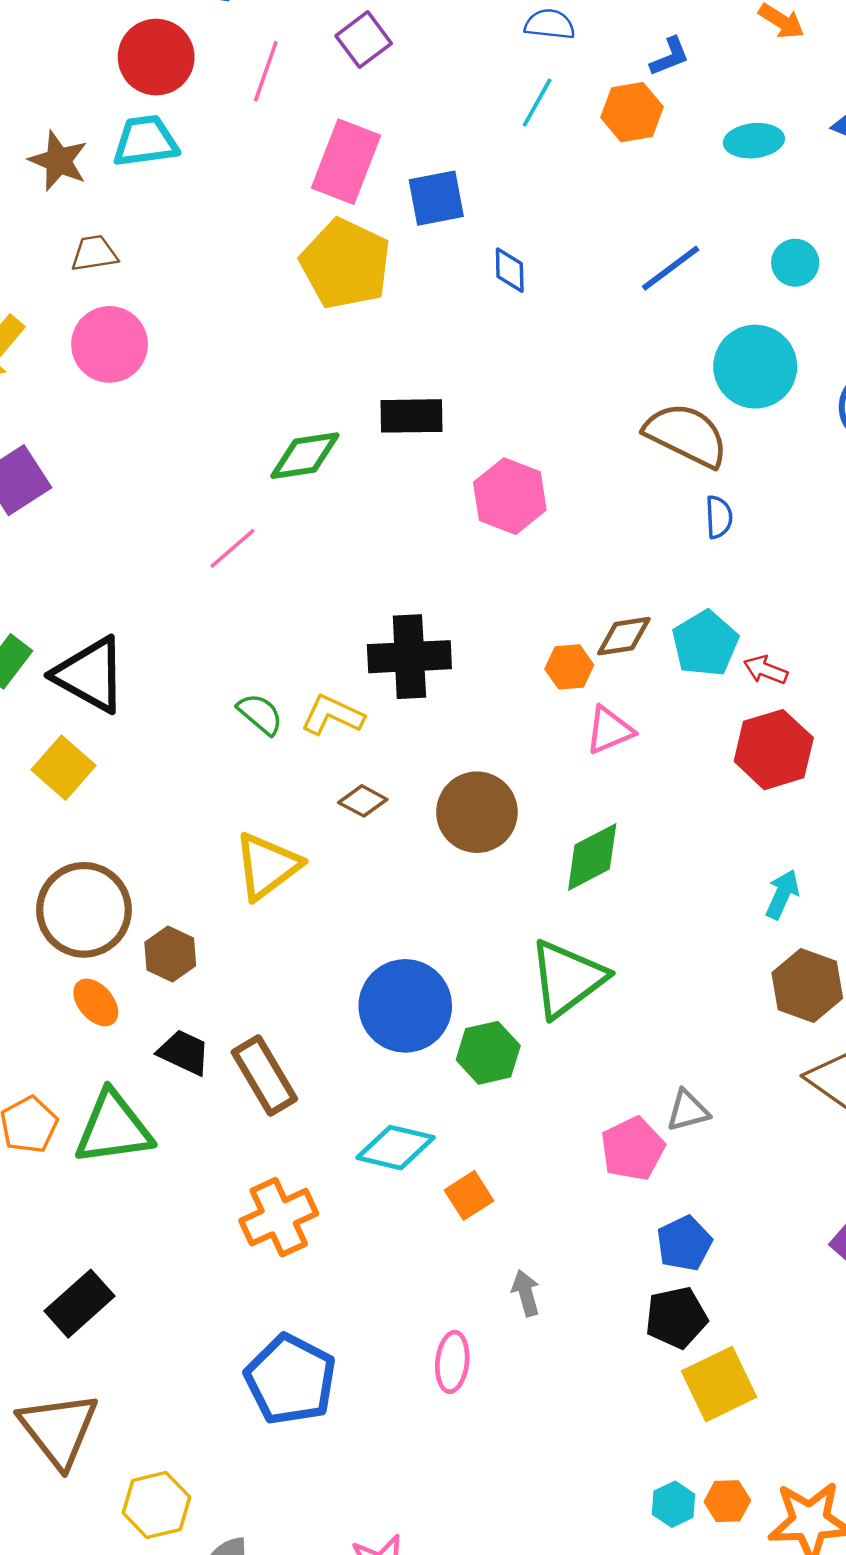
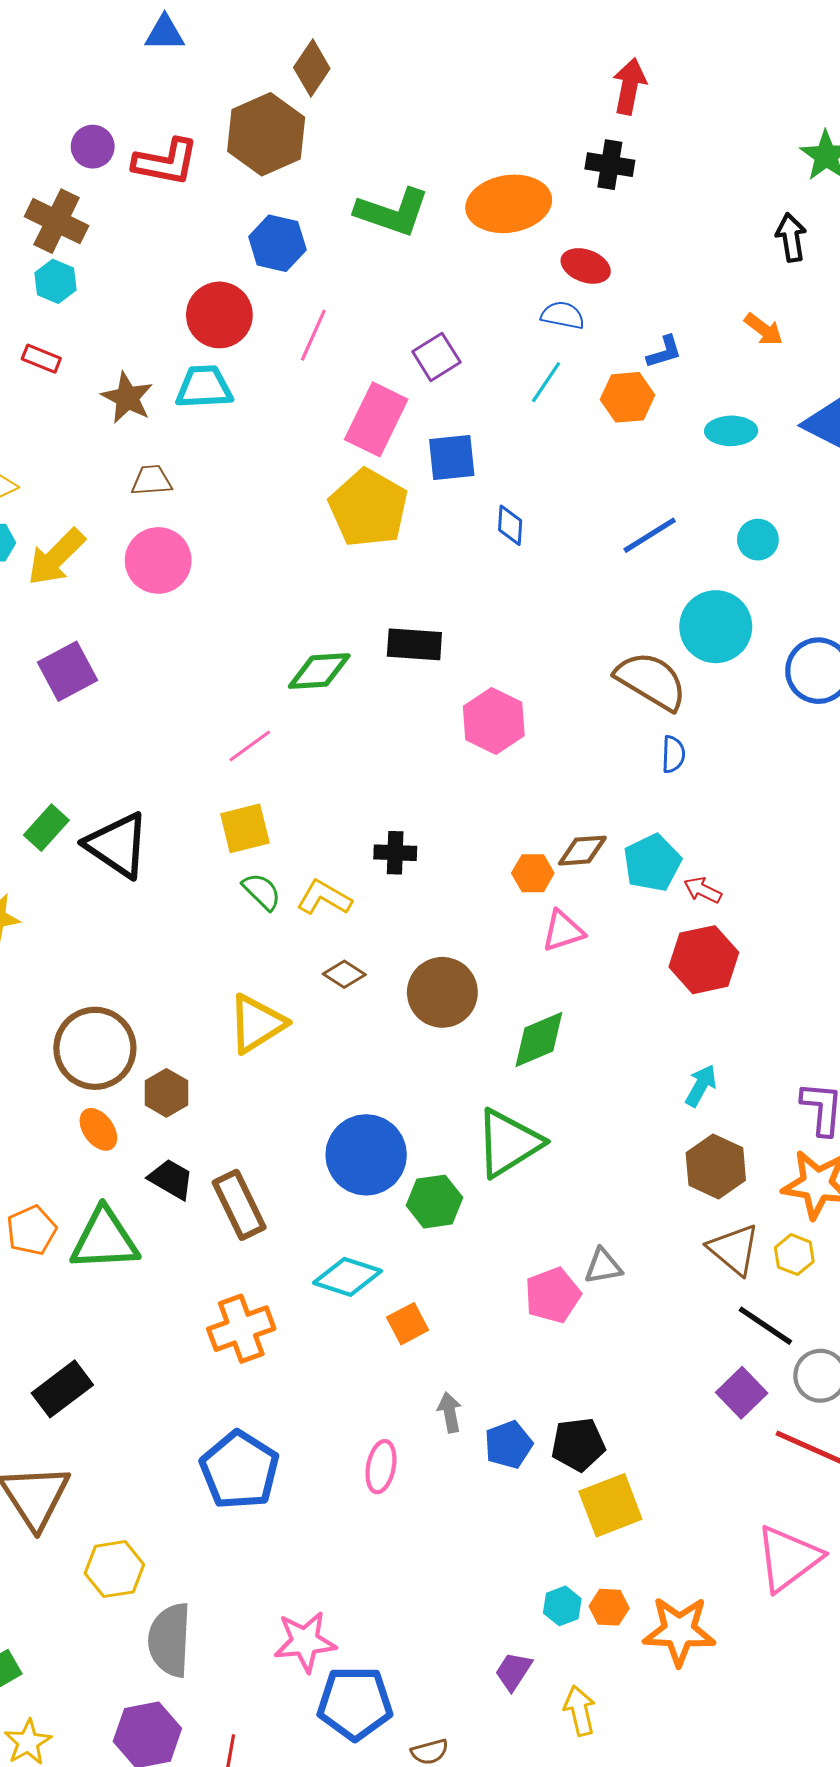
purple square: (364, 40) -> (436, 357), moved
black cross: (409, 657) -> (395, 853), size x0.6
yellow square: (64, 768) -> (245, 828), moved, turned 30
blue pentagon: (684, 1243) -> (508, 1445), moved

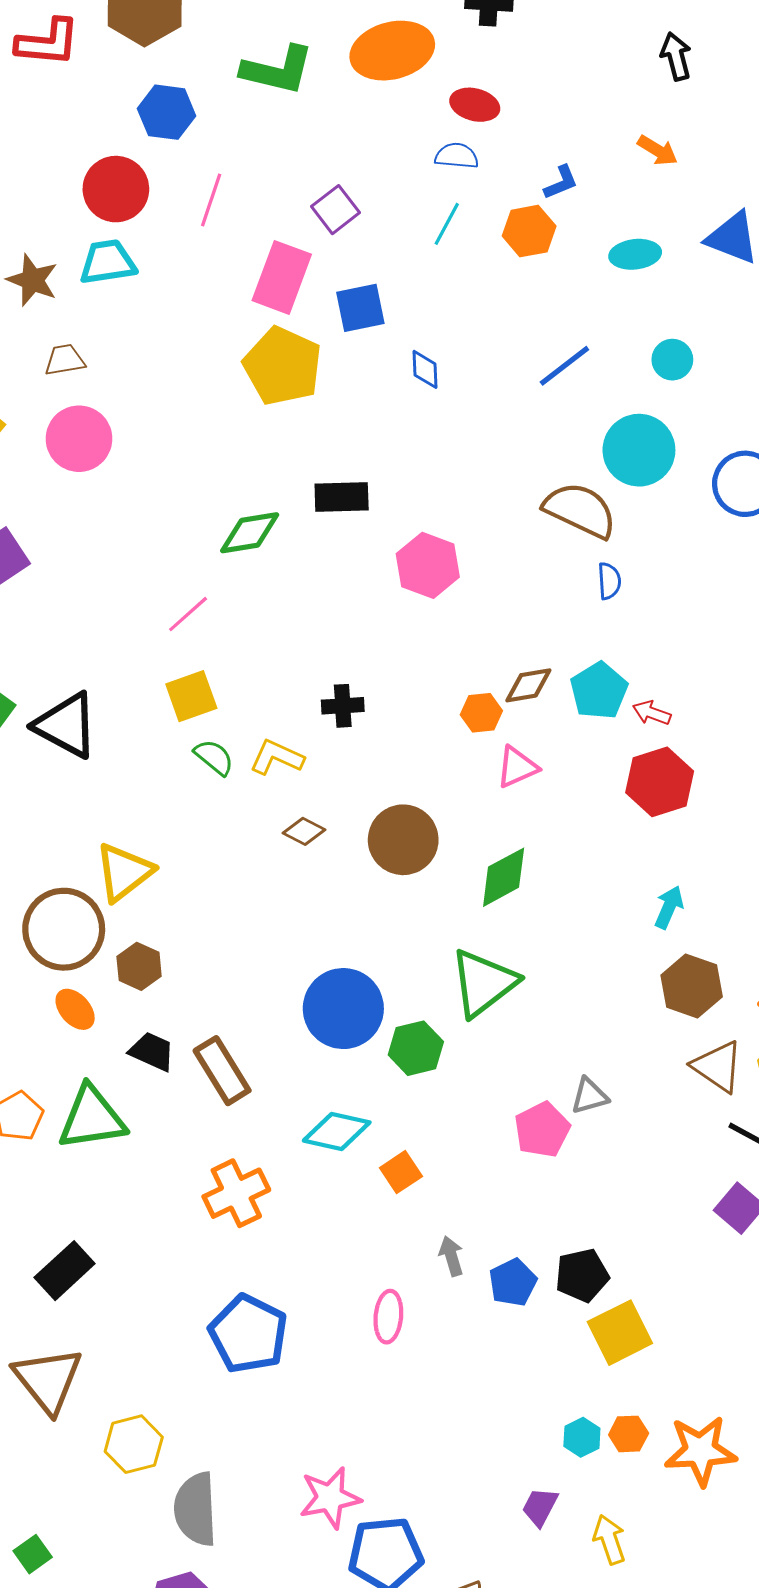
yellow triangle: (257, 1024) -> (124, 872), moved

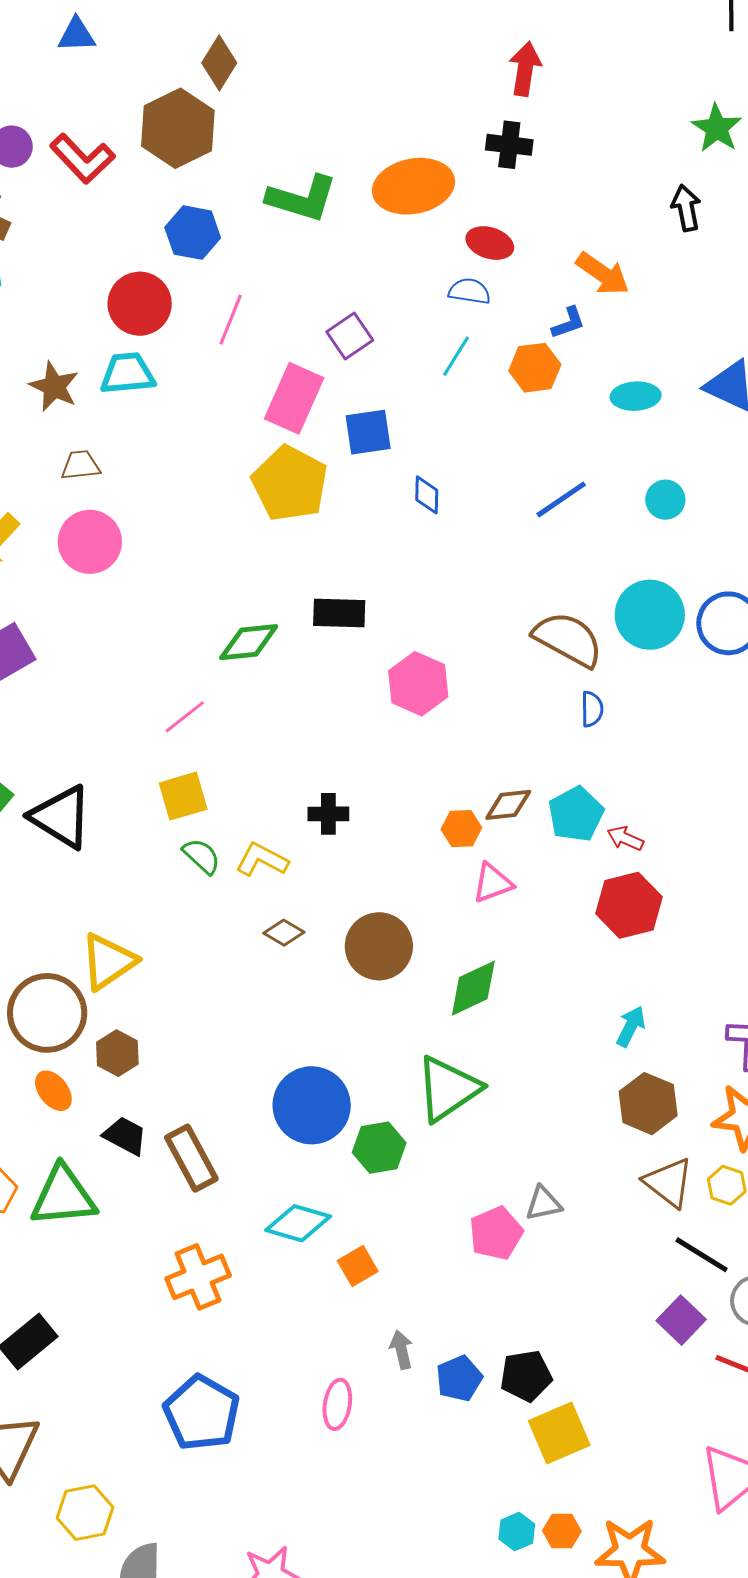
red L-shape: (48, 42) -> (82, 159), turned 38
orange arrow: (658, 150) -> (603, 274), moved, size x1.4
cyan circle: (639, 450) -> (650, 615), moved

